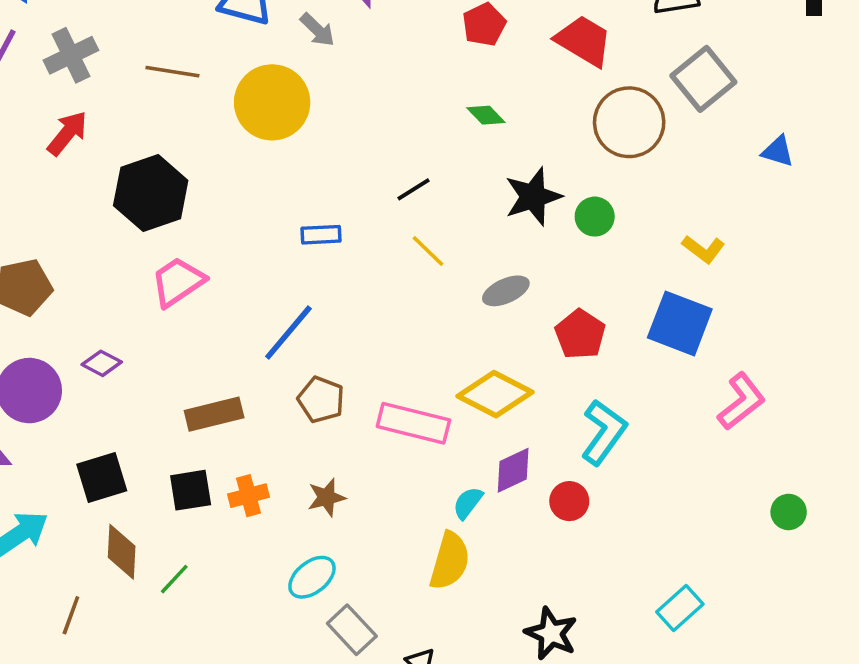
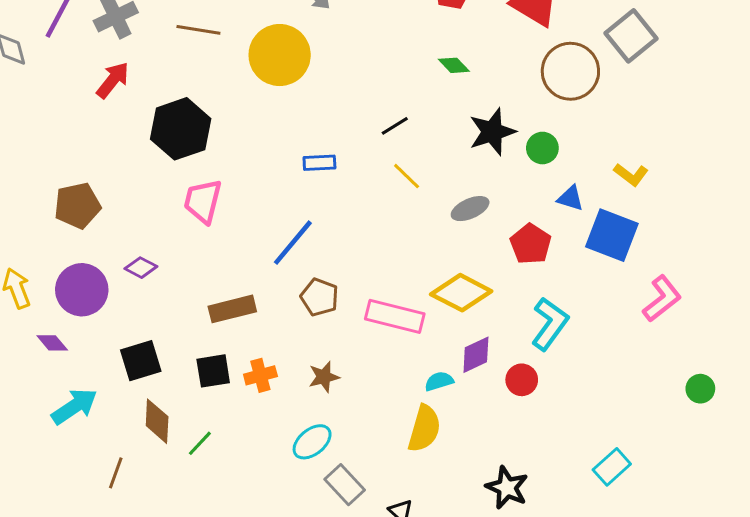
blue triangle: (778, 151) -> (570, 198), moved
pink trapezoid: (178, 282) -> (203, 201), turned -42
cyan semicircle: (468, 503) -> (439, 381), turned 36

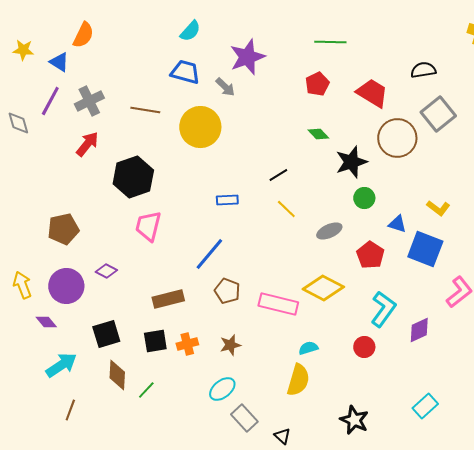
black star: (492, 132) -> (351, 162), moved
green circle: (542, 148) -> (364, 198), moved
purple diamond: (476, 355) -> (419, 330), moved
brown line: (116, 473) -> (70, 410), moved

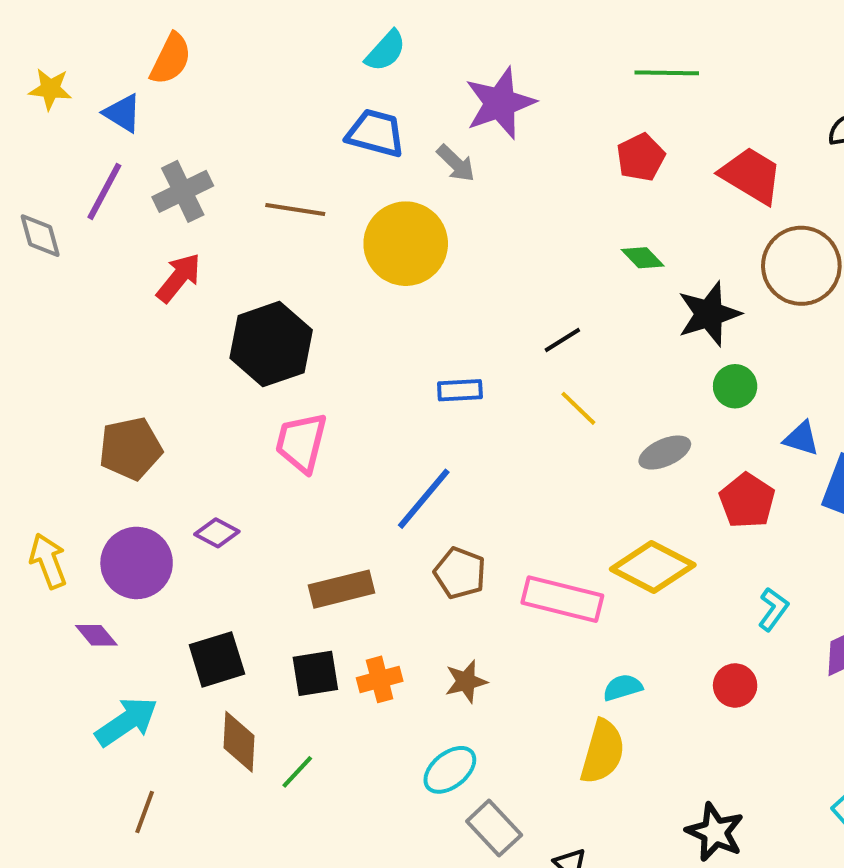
cyan L-shape: (383, 309) -> (773, 609), size x0.6

